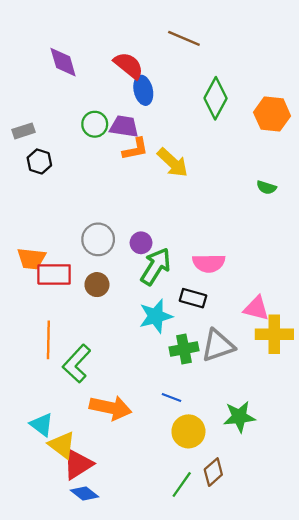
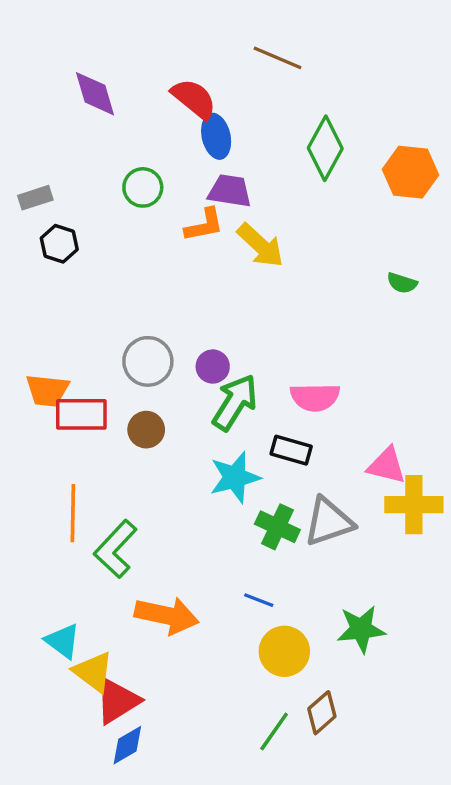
purple trapezoid: (124, 126) -> (230, 191), moved
green cross: (184, 349) -> (277, 527), turned 36
blue diamond: (85, 494) -> (127, 745), turned -68

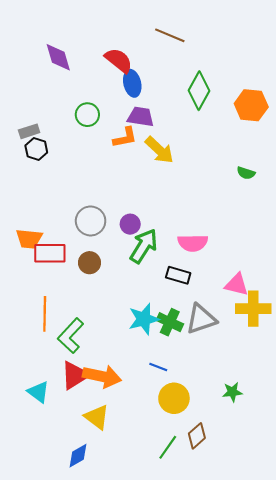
gray rectangle: (35, 198) -> (29, 131), moved
cyan star: (235, 477) -> (144, 319), moved
green star: (361, 629) -> (232, 392), moved, size x0.7
yellow triangle: (93, 672) -> (97, 417), moved
red triangle: (117, 701) -> (75, 375), moved

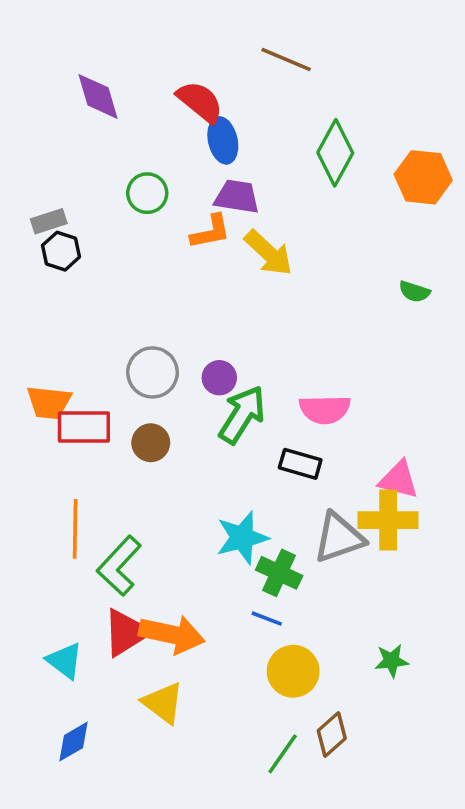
yellow cross: (253, 309) -> (388, 520), moved
green cross: (170, 322) -> (279, 573), moved
blue diamond: (78, 456) -> (73, 742), moved

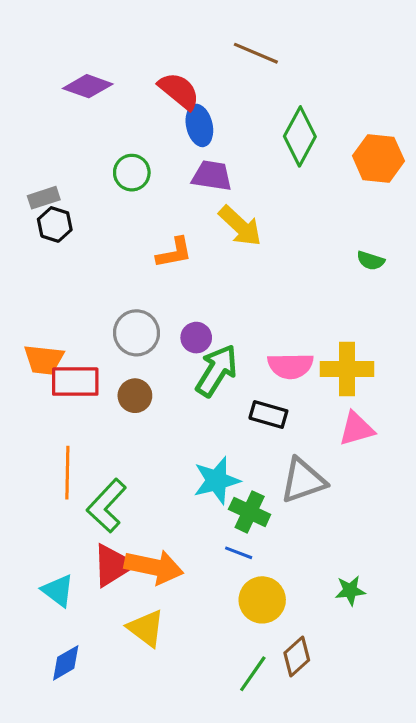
purple diamond: (98, 96) -> (88, 86), turned -54
orange L-shape: (211, 232) -> (174, 253), moved
pink triangle: (399, 480) -> (356, 429), turned -30
yellow cross: (388, 520) -> (347, 369), moved

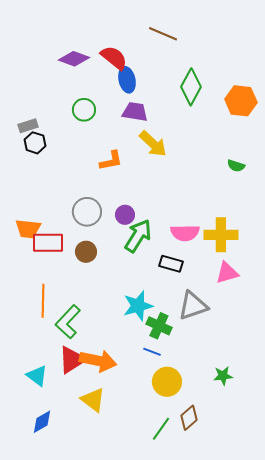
purple diamond: (88, 86) -> (74, 59), moved

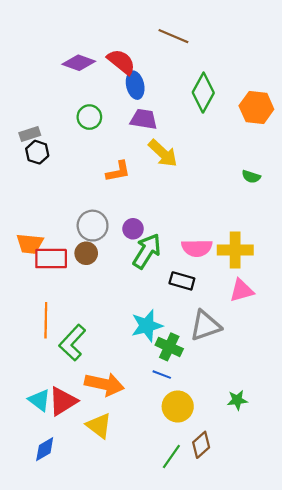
brown circle: (86, 252) -> (86, 253), moved
red triangle: (72, 360) -> (63, 401), moved

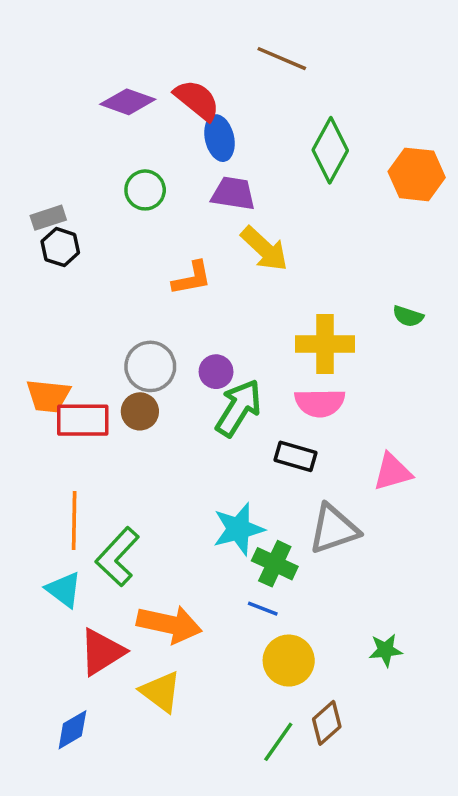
green semicircle: (251, 177) -> (408, 316), moved
yellow cross: (235, 250) -> (325, 344), moved
cyan triangle: (39, 400) -> (64, 590), moved

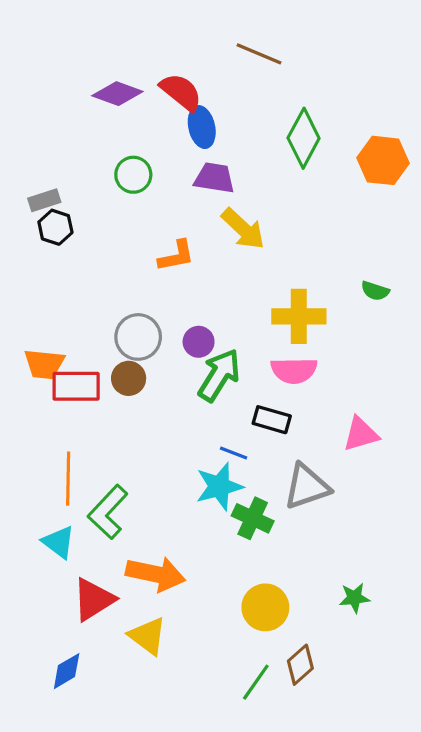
blue line: (263, 609) -> (234, 453), moved

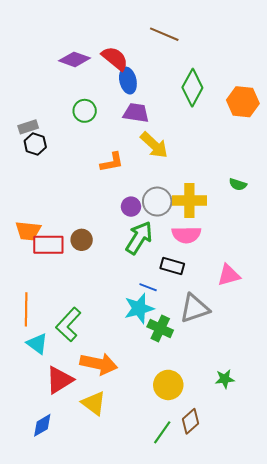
gray circle: (138, 337) -> (157, 202), moved
purple circle: (199, 342) -> (131, 207), moved
orange line: (68, 479) -> (26, 309), moved

